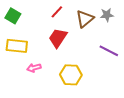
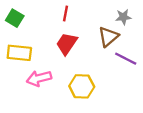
red line: (57, 12) -> (66, 14), turned -32
brown triangle: (85, 19) -> (108, 37), moved
pink arrow: (34, 68) -> (39, 78), size x1.5

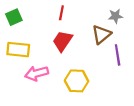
green square: (15, 18) -> (14, 17), turned 35
purple line: (126, 59) -> (118, 55), turned 54

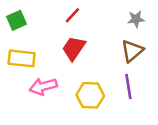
red line: (61, 13) -> (72, 15), turned 32
brown triangle: (101, 34) -> (132, 51), moved
purple line: (118, 55) -> (128, 86), moved

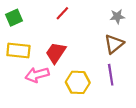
red trapezoid: (74, 48) -> (56, 53), moved

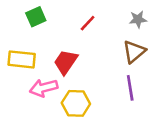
red line: (62, 13) -> (88, 23), moved
green square: (14, 18) -> (36, 17), moved
yellow hexagon: (78, 82) -> (76, 103), moved

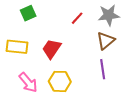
gray star: (138, 19) -> (109, 15), size x1.5
red line: (88, 23) -> (77, 18), moved
pink arrow: (44, 88) -> (28, 82), moved, turned -115

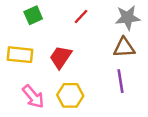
red line: (77, 18) -> (81, 16), moved
brown triangle: (106, 41) -> (124, 48), turned 36

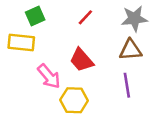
yellow rectangle: (20, 55) -> (21, 42), moved
red trapezoid: (61, 57) -> (82, 60), moved, turned -75
pink arrow: (33, 97) -> (49, 76), moved

